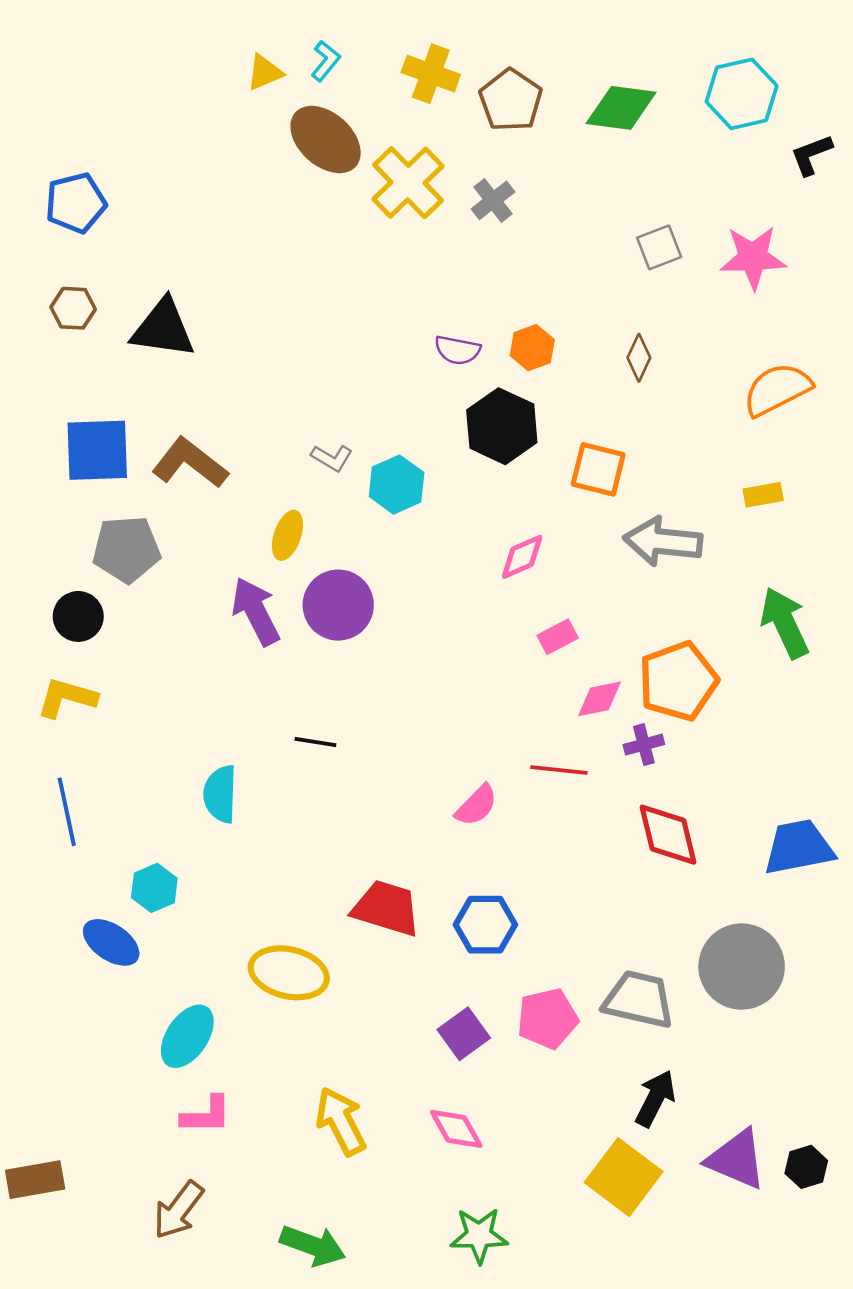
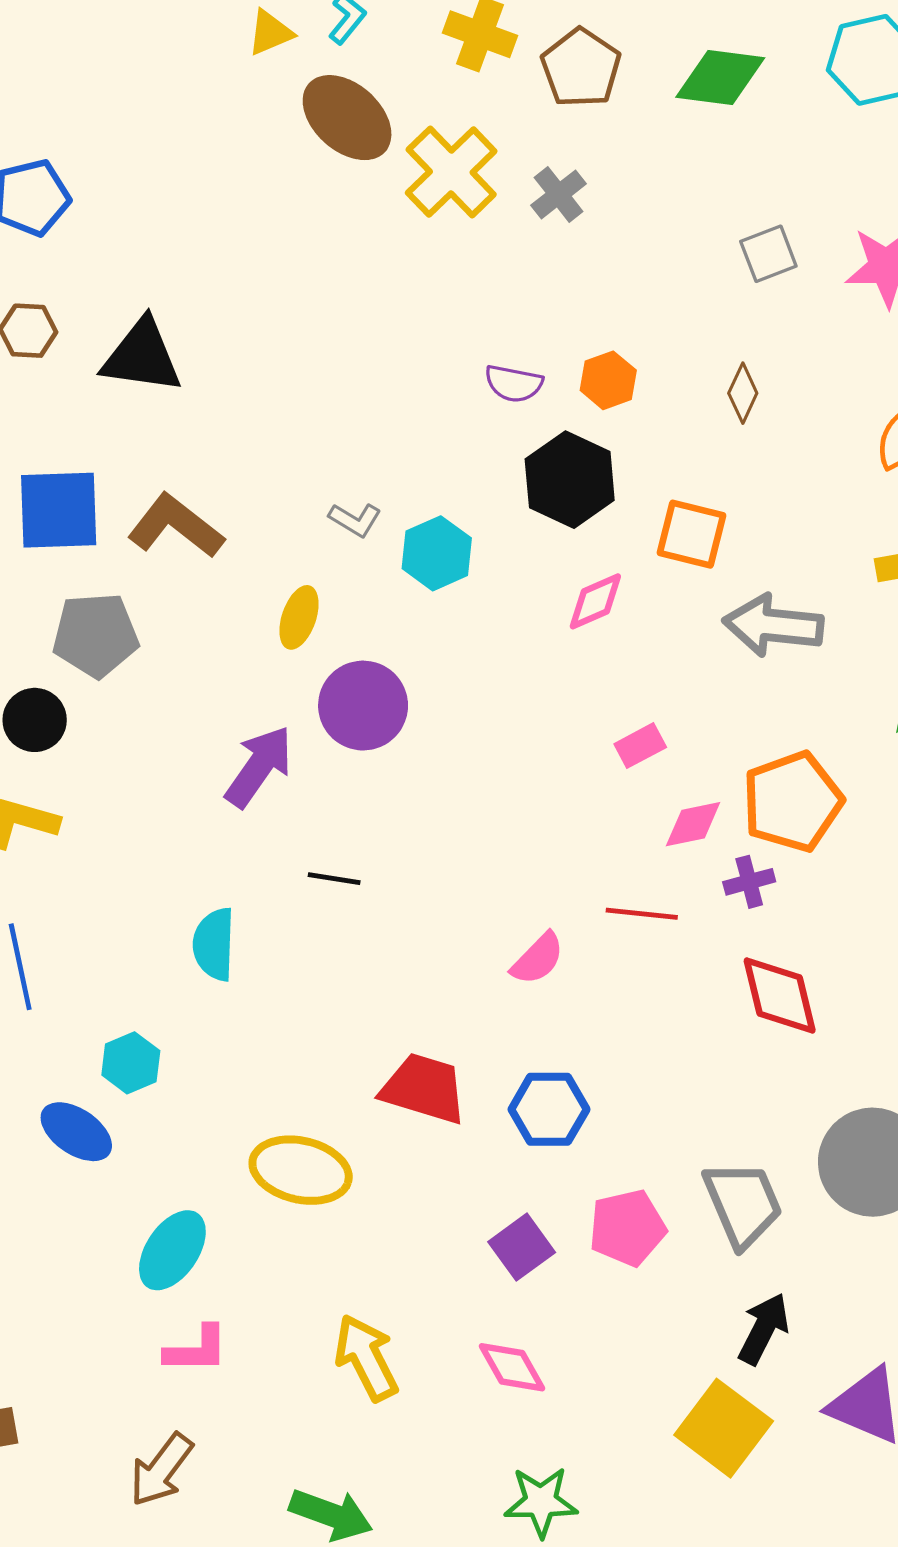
pink diamond: (522, 557) -> (595, 601), moved
purple arrow: (256, 611) -> (259, 766), moved, turned 62
gray trapezoid: (639, 999) -> (743, 1204), turned 54

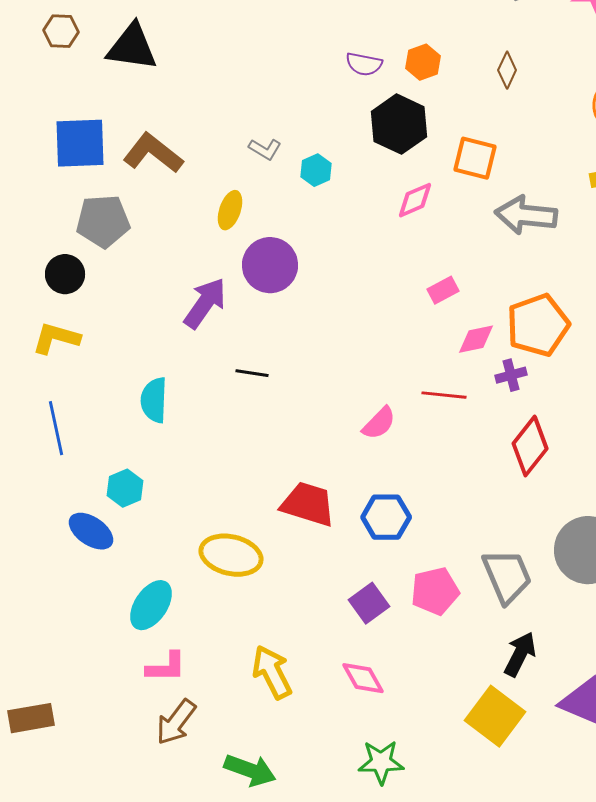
cyan hexagon: (437, 553) -> (316, 170), size x0.7
cyan semicircle: (214, 944) -> (154, 400), moved
red diamond: (780, 996) -> (530, 446), turned 52
brown arrow: (161, 1470) -> (176, 722), moved

